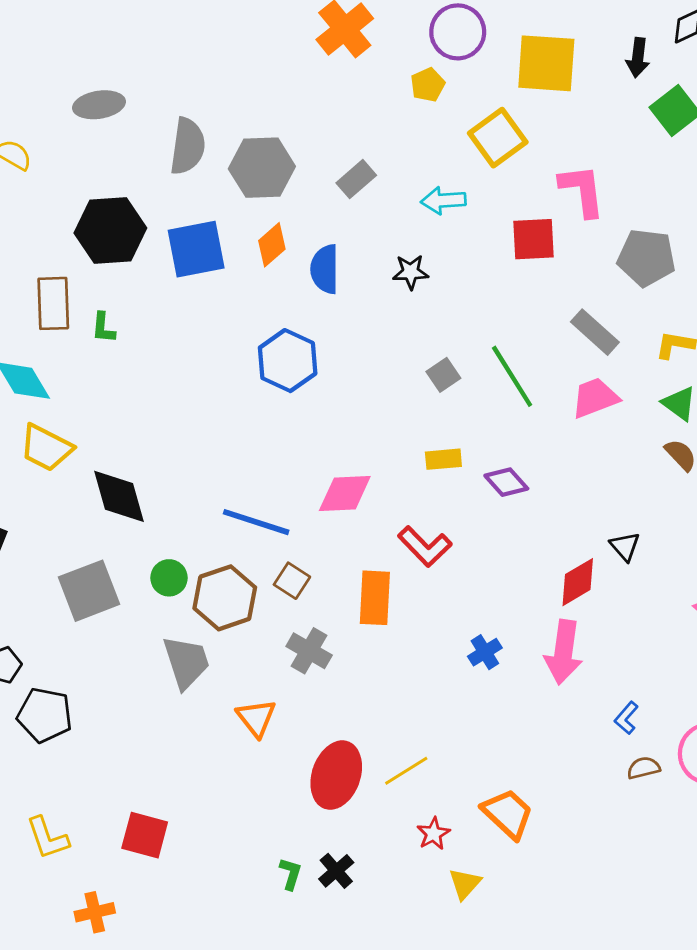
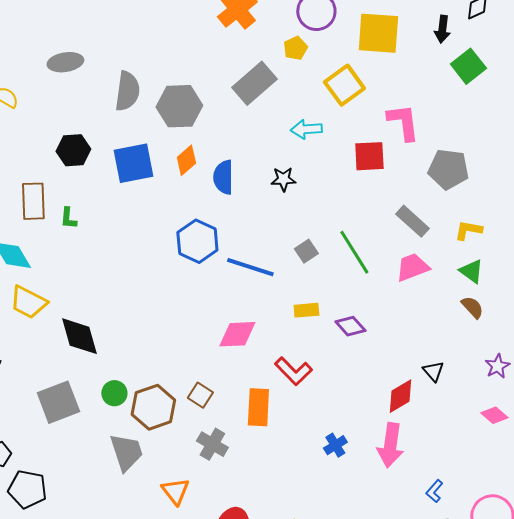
gray rectangle: (356, 179) -> (254, 83), moved, size x1.6
black hexagon: (110, 231) -> (73, 150), size x0.7
blue line: (256, 522) -> (250, 267), moved

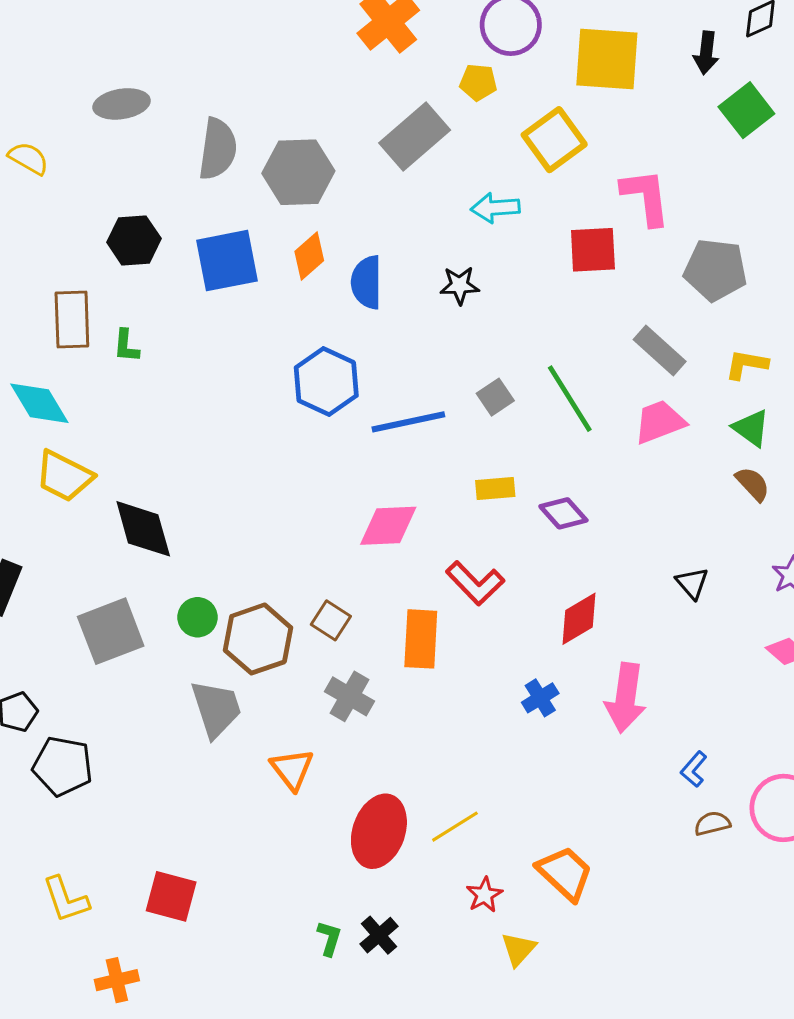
yellow pentagon: (295, 48) -> (478, 82), turned 30
blue line: (250, 267) -> (408, 422), turned -30
red diamond: (400, 396) -> (579, 619), moved

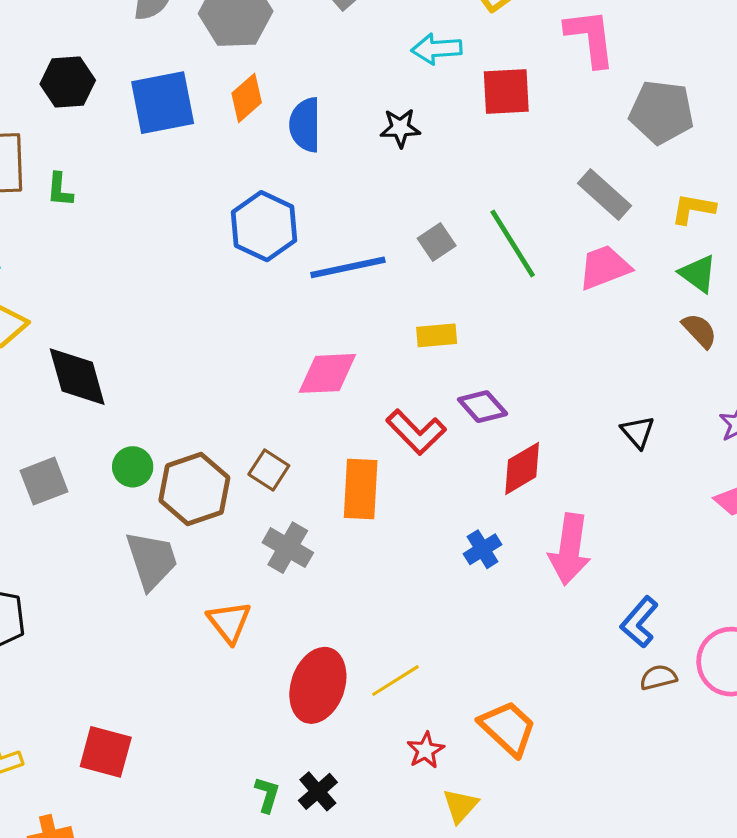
red square: (593, 250) -> (506, 92), moved
purple diamond: (563, 513) -> (483, 407), moved
gray square: (111, 631) -> (44, 481), size x0.7
blue L-shape: (694, 769) -> (639, 622), size x1.4

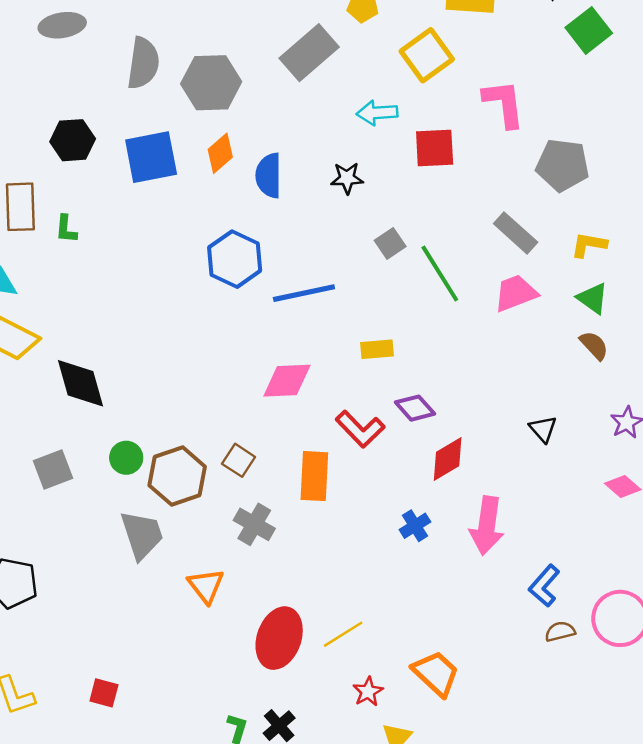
gray square: (437, 242) -> (390, 243), moved
red square: (106, 752) -> (104, 693), size x0.7

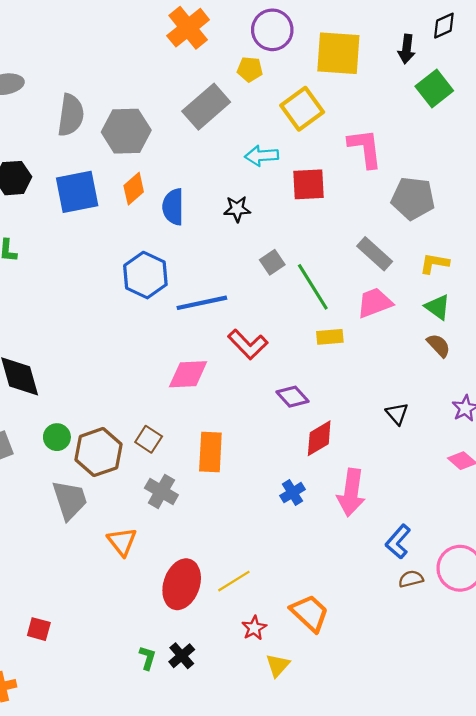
yellow rectangle: (377, 349) -> (330, 337), moved
red L-shape: (360, 429) -> (248, 344), moved

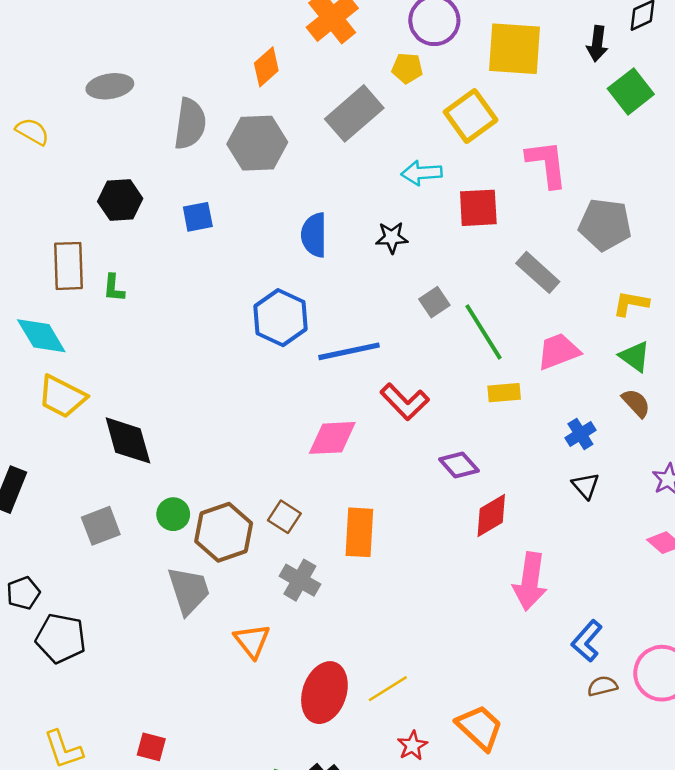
orange diamond: (134, 189) -> (266, 67), moved
blue square: (77, 192) -> (198, 217), size x0.6
gray rectangle: (375, 254) -> (538, 272), moved
blue cross: (293, 493) -> (580, 434), moved

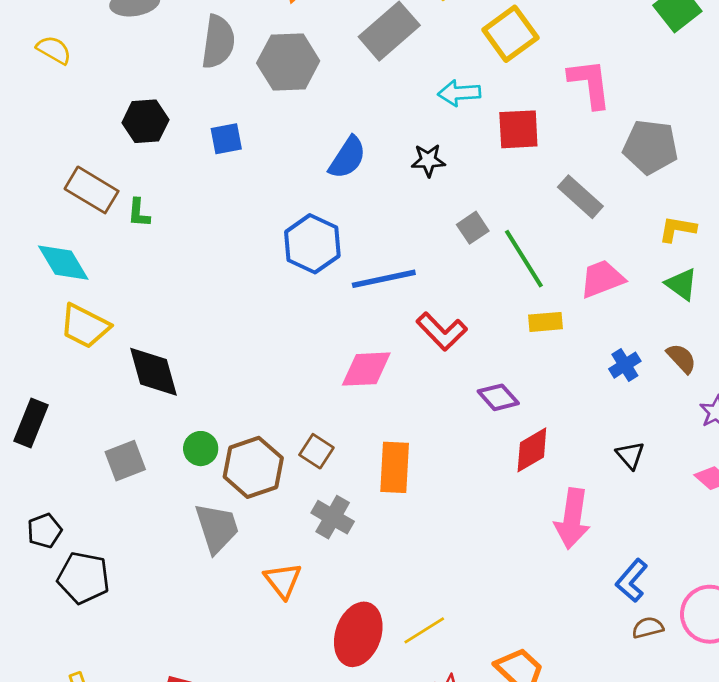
blue semicircle: (314, 235) -> (347, 158), turned -147
brown rectangle: (68, 266) -> (92, 190), turned -57
brown semicircle: (636, 403) -> (681, 358), moved
black triangle: (586, 486) -> (630, 455), moved

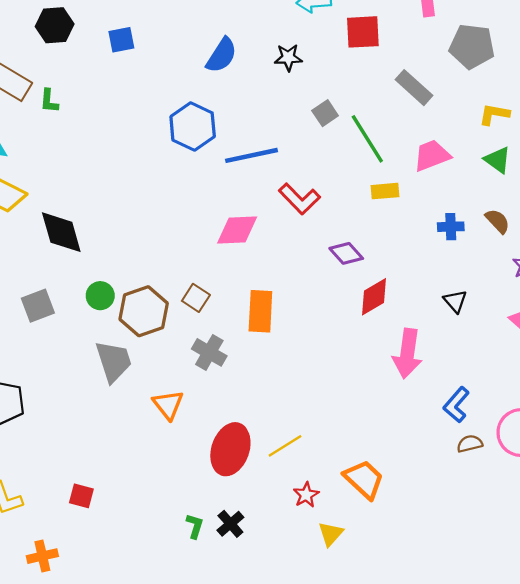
blue cross: (625, 365) -> (451, 227), turned 30

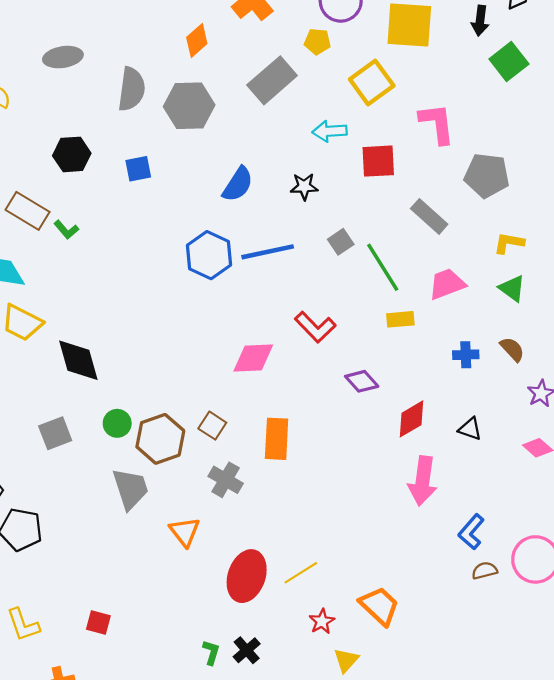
green L-shape: (49, 101) -> (66, 230), turned -45
blue line: (252, 155) -> (268, 252), moved
red diamond: (374, 297) -> (412, 419), moved
black triangle: (455, 301) -> (470, 429), turned -30

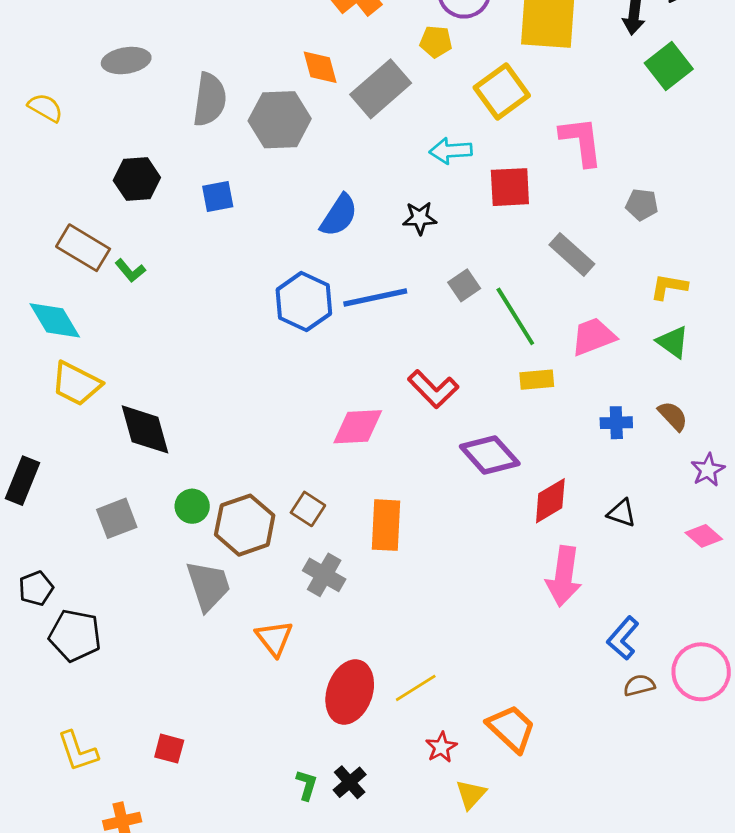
orange diamond: (197, 40) -> (320, 67), moved, turned -64
gray pentagon: (487, 175) -> (642, 205), size x0.6
purple diamond: (362, 381) -> (490, 455), size x1.4

